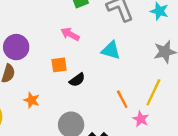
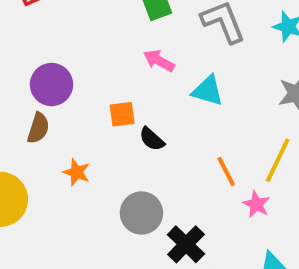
pink arrow: (70, 34) -> (159, 61), moved
black semicircle: (77, 80) -> (152, 139), turned 77

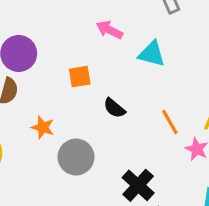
black semicircle: (152, 139) -> (114, 108), moved
gray circle: (141, 213) -> (76, 157), moved

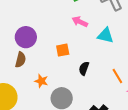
black semicircle: (114, 108) -> (84, 68), turned 72

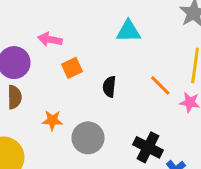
pink arrow: (80, 22) -> (50, 39), moved

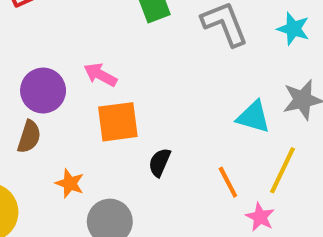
cyan triangle: (128, 31) -> (253, 117), moved
orange square: (72, 68) -> (118, 122), size x1.5

